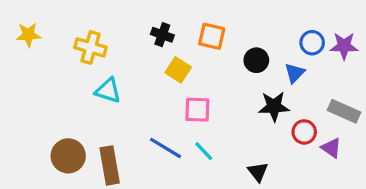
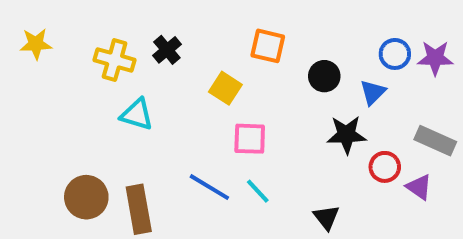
black cross: (162, 35) -> (167, 50), moved, turned 30

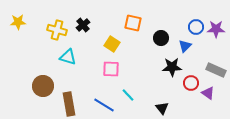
pink square: (250, 139) -> (111, 69), moved
blue line: (209, 187) -> (104, 105), moved
brown circle: (86, 197) -> (43, 86), moved

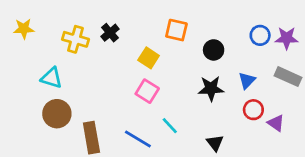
blue triangle: (185, 46) -> (247, 80), moved
cyan triangle: (68, 57) -> (52, 78), moved
black star: (172, 67) -> (211, 88), moved
pink square: (111, 69) -> (147, 91), turned 30
gray rectangle: (216, 70) -> (288, 77), moved

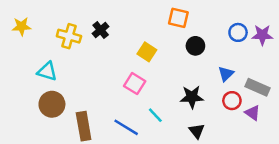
orange square: (176, 30) -> (178, 18), moved
yellow square: (149, 58) -> (147, 52), moved
gray rectangle: (288, 77) -> (257, 87), moved
black star: (211, 88) -> (192, 97), moved

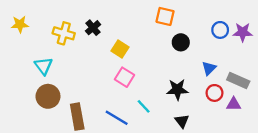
yellow square: (147, 52) -> (120, 49), moved
cyan triangle: (47, 71) -> (43, 66), turned 36
purple triangle: (253, 113) -> (234, 104), turned -35

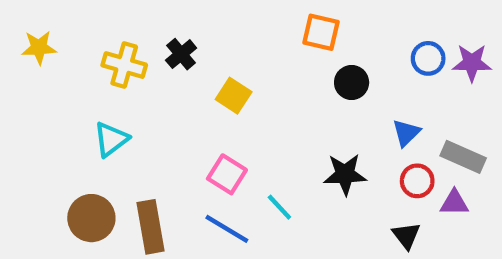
cyan triangle: (43, 66) -> (111, 139), moved, turned 30
pink square: (124, 77) -> (227, 174), moved
brown circle: (48, 96) -> (91, 218), moved
black triangle: (182, 121) -> (406, 236), moved

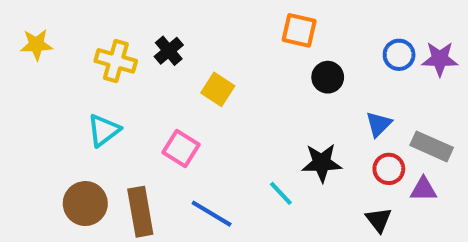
pink square: (227, 174) -> (181, 149), moved
cyan line: (279, 207) -> (281, 193), moved

